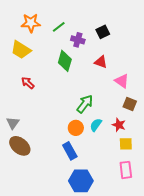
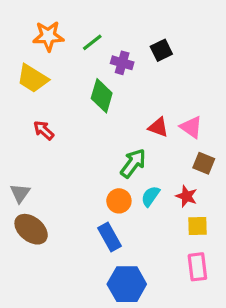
red triangle: (101, 62) -> (158, 127), moved

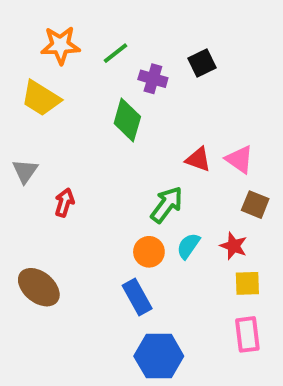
red arrow: (44, 130) -> (64, 203), moved, turned 65
gray triangle: (20, 193) -> (25, 171), moved

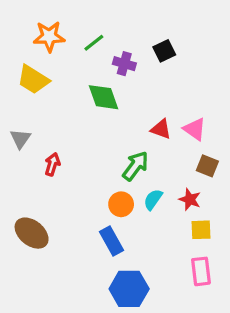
green diamond: (127, 120) -> (103, 97), turned -36

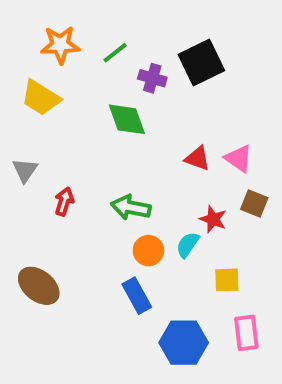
black square: (164, 51) -> (201, 62), size x1.6
green arrow: (135, 166) -> (131, 207), moved, turned -116
red star: (190, 199) -> (213, 219), moved
yellow square: (201, 230) -> (227, 280), moved
blue hexagon: (129, 289) -> (184, 343), moved

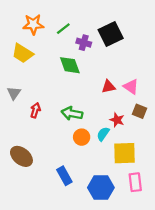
red triangle: (197, 158) -> (108, 87), turned -32
yellow square: (227, 280) -> (125, 153), size x1.6
blue rectangle: (137, 296) -> (64, 176), moved

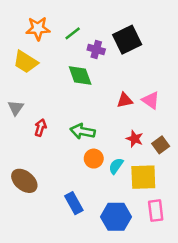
brown square: (140, 111) -> (161, 145), moved, turned 32
cyan semicircle: (103, 134) -> (116, 166), moved

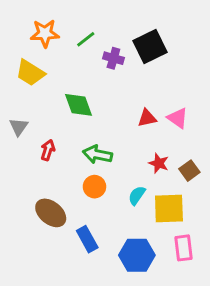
green diamond: (80, 76) -> (78, 105), moved
orange circle: (94, 159) -> (94, 187), moved
brown ellipse: (24, 181) -> (51, 213), moved

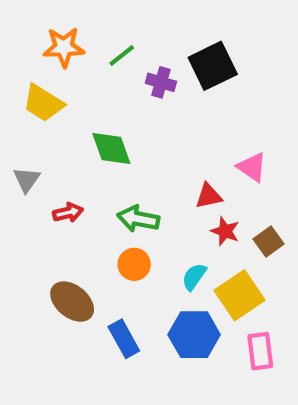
red triangle: (147, 118) -> (209, 196), moved
red arrow: (48, 150) -> (68, 213), turned 60
yellow square: (169, 209) -> (240, 295), turned -32
blue hexagon: (137, 255) -> (194, 335), moved

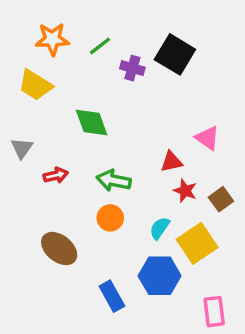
black square: (213, 66) -> (175, 54), turned -33
blue rectangle: (124, 339) -> (112, 296), moved
pink rectangle: (260, 351) -> (214, 312), moved

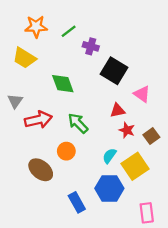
black square: (175, 54) -> (114, 71), moved
red arrow: (56, 175) -> (38, 120), size x1.6
green arrow: (114, 180) -> (78, 123), turned 35
orange circle: (110, 218) -> (66, 151), moved

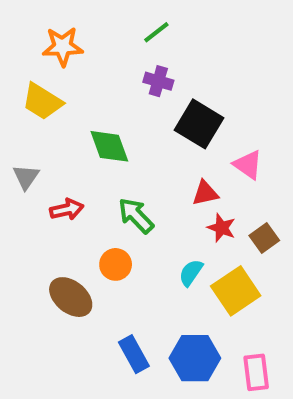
green line: (69, 31) -> (156, 32), moved
red arrow: (38, 120) -> (67, 209), size x0.7
blue hexagon: (109, 188) -> (195, 358), moved

